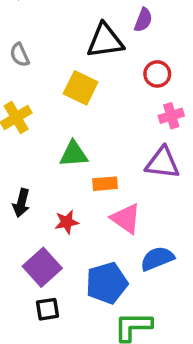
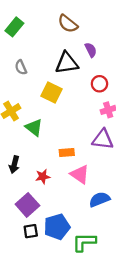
purple semicircle: (143, 20) -> (91, 50), turned -48
gray semicircle: (20, 55) -> (21, 67), moved
green triangle: (74, 154) -> (34, 127), moved, turned 42
blue pentagon: (107, 283) -> (57, 227), moved

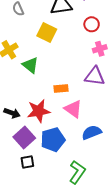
black arrow: (14, 165) -> (12, 113), moved, turned -84
red star: (43, 177) -> (39, 111), size x1.6
blue pentagon: (57, 227) -> (53, 140), moved
green L-shape: (84, 242) -> (77, 172), turned 125

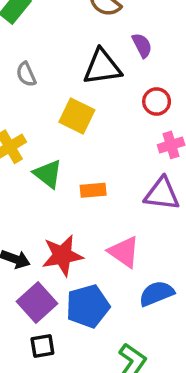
orange rectangle: (61, 89) -> (93, 190), moved

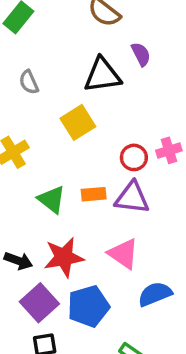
red circle: (157, 102) -> (134, 157), moved
yellow square: (77, 116) -> (78, 122), turned 32
green triangle: (48, 174) -> (52, 199), moved
purple triangle: (162, 194) -> (132, 198), moved

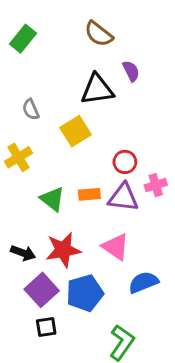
gray semicircle: (29, 82) -> (31, 110), moved
pink cross: (169, 150) -> (156, 185), moved

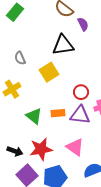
purple semicircle: (131, 71) -> (83, 24), moved

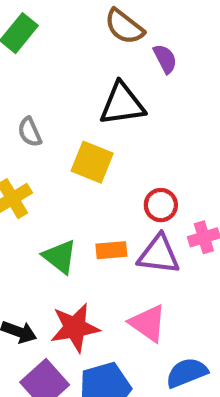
yellow square: (49, 72) -> (92, 162), turned -36

